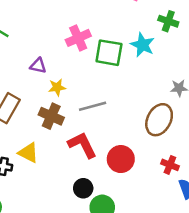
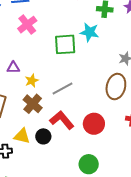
pink cross: (78, 38) -> (27, 25), moved
brown cross: (51, 116) -> (33, 104), turned 30
black circle: (83, 188) -> (43, 136), moved

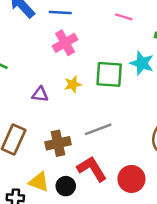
yellow star: (32, 81) -> (73, 84), moved
brown cross: (33, 104) -> (58, 143), turned 30

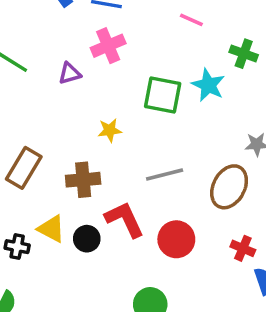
yellow star: (73, 84) -> (110, 130), moved
purple triangle: (40, 94) -> (70, 73), moved, turned -30
gray line: (98, 129) -> (165, 175), moved

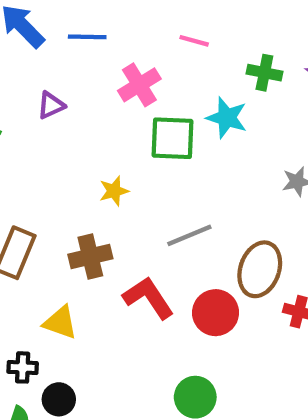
pink cross: (108, 46) -> (139, 85), moved
purple triangle: (70, 73) -> (51, 105), moved
brown ellipse: (229, 187) -> (260, 269), moved
black circle: (87, 239) -> (59, 399), moved
black cross: (17, 247) -> (23, 367), moved

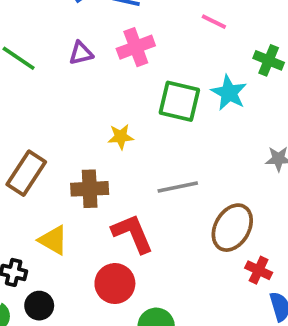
pink cross: (139, 85) -> (136, 47), moved
red circle: (216, 313) -> (115, 284), moved

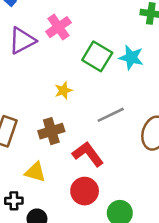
purple triangle: (81, 53) -> (22, 41), size x1.6
cyan star: (229, 93) -> (131, 58), moved
green square: (179, 101) -> (97, 56), turned 32

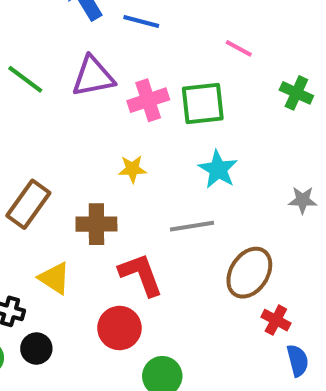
pink cross: (58, 27) -> (148, 100), moved
green square: (97, 56) -> (203, 103), moved, turned 36
cyan star: (131, 58) -> (218, 169), moved

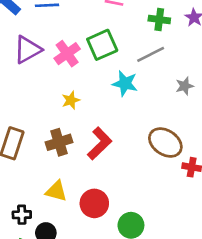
gray line: (192, 226) -> (151, 54), moved
brown ellipse: (249, 273) -> (165, 143), turned -72
red L-shape: (141, 275) -> (100, 143), moved, turned 84
yellow triangle: (55, 278) -> (56, 191), moved

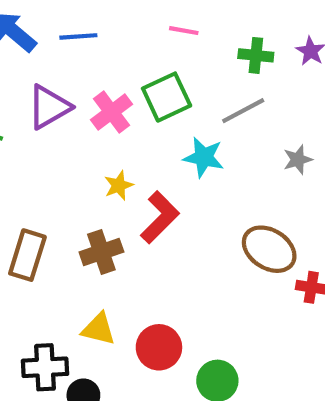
red L-shape: (100, 143) -> (160, 217), moved
black cross: (22, 215) -> (45, 367), size x1.5

